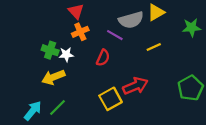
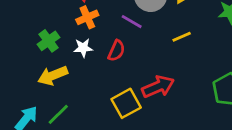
green cross: (50, 50) -> (49, 41), turned 35
white star: (66, 55) -> (83, 48), moved

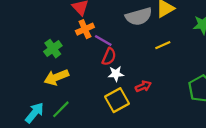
purple line: (132, 22) -> (103, 41), moved
white star: (83, 48) -> (116, 74), moved
red arrow: (158, 87) -> (143, 86), size x0.6

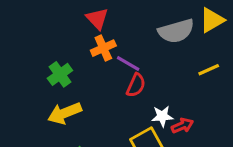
white star: (116, 74) -> (162, 116), moved

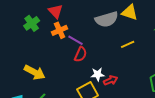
yellow triangle: (212, 20) -> (130, 12), turned 48
green cross: (60, 74) -> (32, 23), moved
yellow arrow: (65, 113) -> (35, 72), turned -130

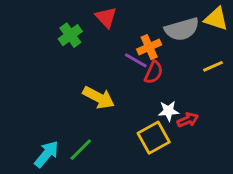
orange cross: (60, 30) -> (149, 47), moved
red semicircle: (81, 54) -> (154, 72), moved
yellow arrow: (35, 72) -> (99, 98), moved

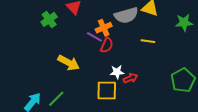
yellow line: (213, 66) -> (148, 41), turned 32
yellow square: (154, 138) -> (107, 91), turned 30

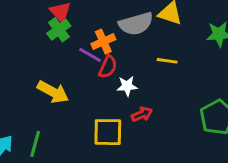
green cross: (49, 19) -> (59, 30), moved
white star: (117, 72) -> (127, 86), moved
green line: (56, 99) -> (35, 144), turned -30

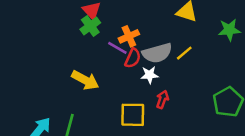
gray semicircle: (136, 24) -> (157, 53), moved
yellow line: (167, 61) -> (184, 53), turned -48
red arrow: (142, 114) -> (162, 99), turned -48

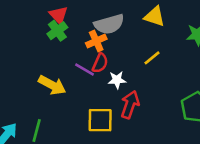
purple line: (117, 48) -> (85, 70), moved
gray semicircle: (157, 53) -> (109, 24), moved
red arrow: (162, 99) -> (130, 105), size x1.5

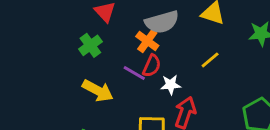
green cross: (57, 31) -> (90, 45), moved
orange cross: (96, 41) -> (147, 41), turned -30

